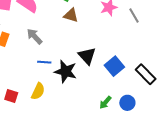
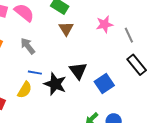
brown triangle: (71, 15) -> (66, 29), turned 35
black rectangle: (146, 74) -> (137, 65), moved
yellow semicircle: (38, 91) -> (25, 90), moved

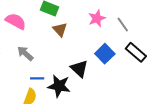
blue square: (104, 84) -> (105, 54), moved

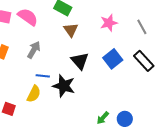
gray line: (123, 25) -> (142, 27), moved
gray arrow: (25, 53) -> (34, 50), turned 72
black triangle: (79, 69) -> (80, 61), moved

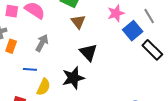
blue square: (113, 59) -> (133, 31), moved
blue line: (43, 76) -> (30, 69), moved
black star: (64, 86) -> (73, 78), turned -30

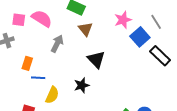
gray arrow: (42, 43) -> (57, 44), moved
orange rectangle: (11, 46) -> (27, 63), moved
black star: (73, 78) -> (82, 85), size x0.7

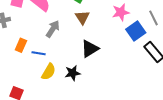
black triangle: (96, 59) -> (90, 49), turned 36
blue line: (38, 78) -> (39, 53), moved
yellow semicircle: (52, 95) -> (49, 72), moved

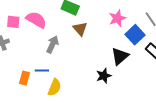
orange rectangle: (21, 45) -> (25, 78), moved
black triangle: (90, 49) -> (120, 56), moved
black star: (73, 73) -> (104, 76), moved

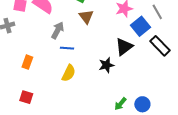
blue line: (42, 70) -> (67, 48), moved
yellow semicircle: (55, 87) -> (69, 73), moved

